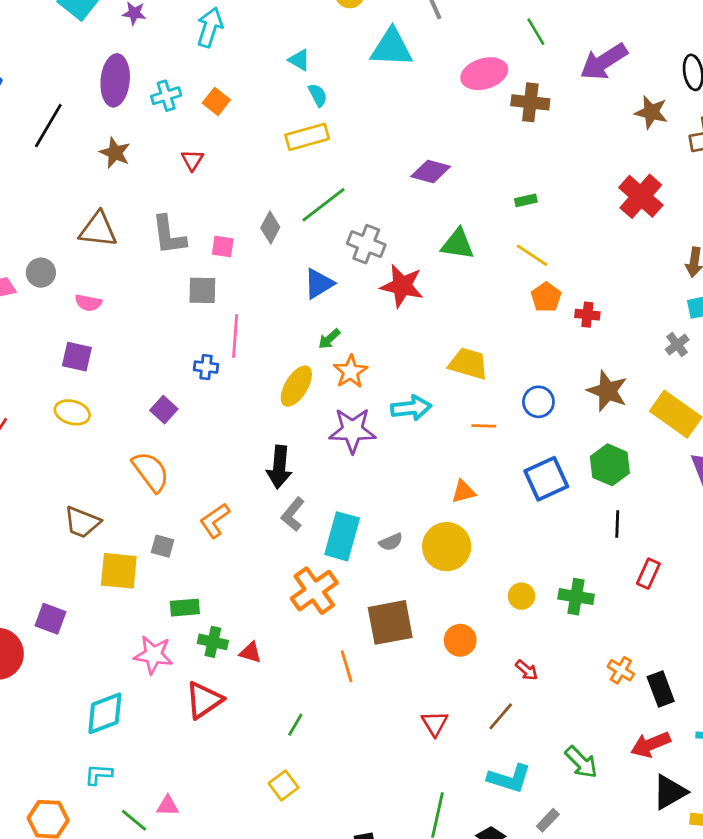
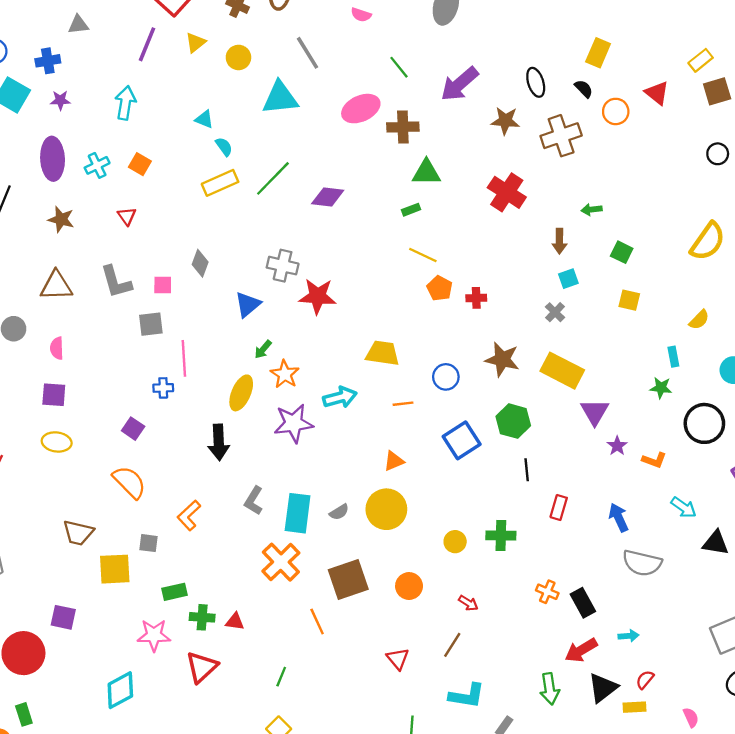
green line: (324, 205) -> (273, 178), moved
green triangle: (458, 244) -> (426, 172), moved
pink semicircle: (88, 303) -> (57, 348), turned 85
black arrow: (279, 467) -> (219, 442), moved
green arrow: (581, 762) -> (550, 689), moved, turned 44

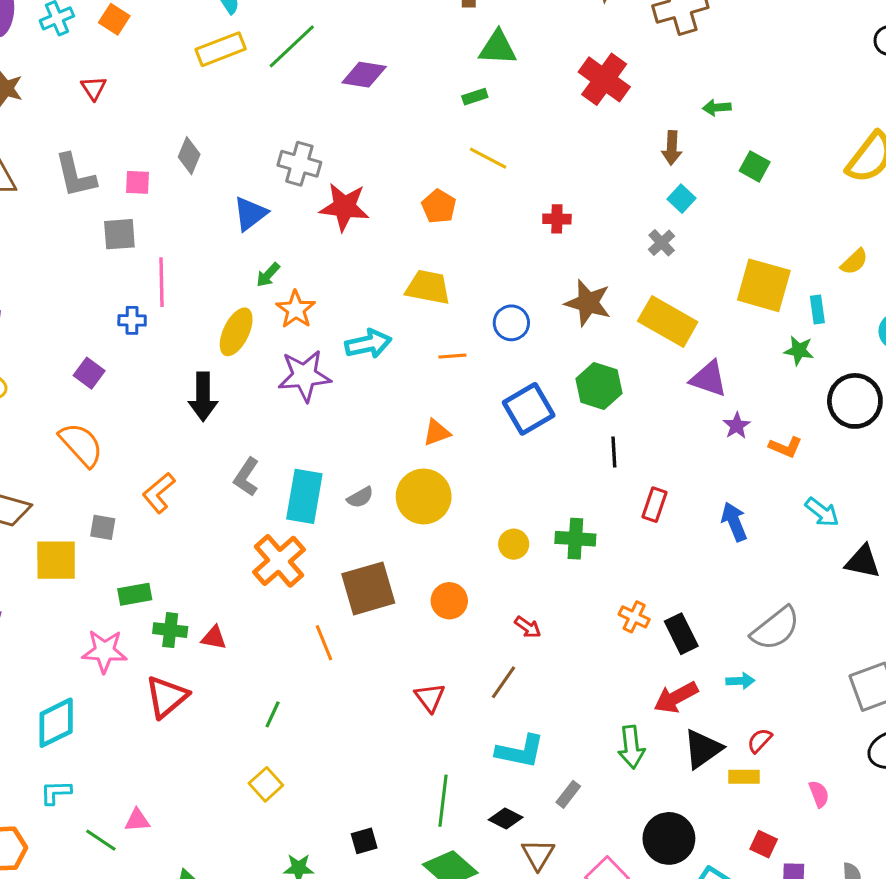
cyan square: (568, 279) -> (682, 199), turned -30
orange pentagon: (440, 288) -> (439, 206), moved
yellow square: (629, 300) -> (764, 285), moved, size x1.8
purple triangle: (595, 412) -> (709, 379), turned -44
gray semicircle: (642, 563) -> (775, 628), moved, turned -54

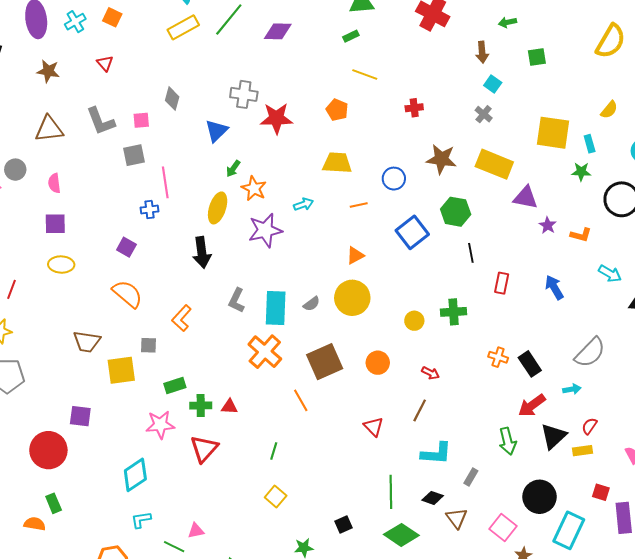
green square: (755, 166) -> (537, 57), turned -30
cyan arrow: (368, 344) -> (304, 204), size x0.7

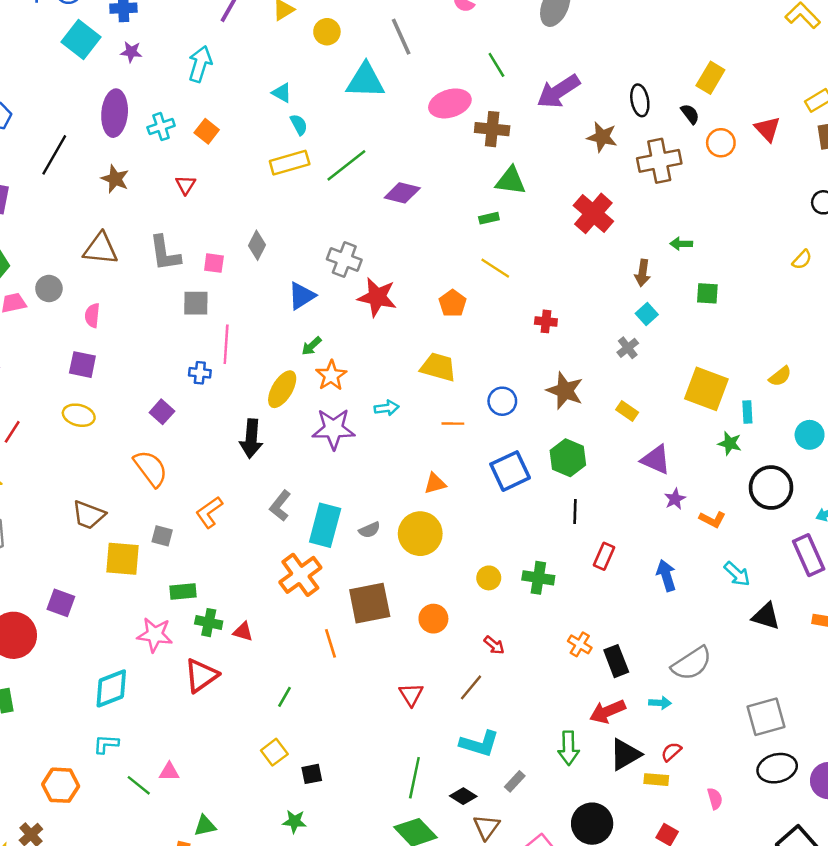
yellow semicircle: (611, 41) -> (802, 260), moved, size x0.5
yellow rectangle: (494, 164) -> (627, 411), size x0.5
black square: (344, 524) -> (312, 774), moved

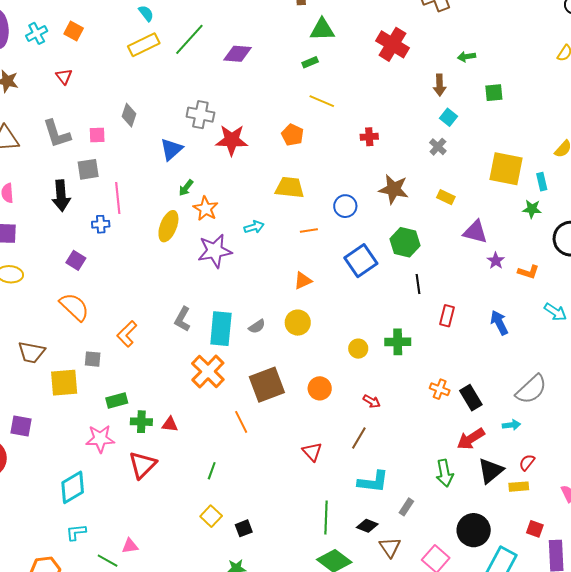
black arrow: (251, 439) -> (61, 196), moved
yellow circle: (420, 534) -> (298, 323), size x0.7

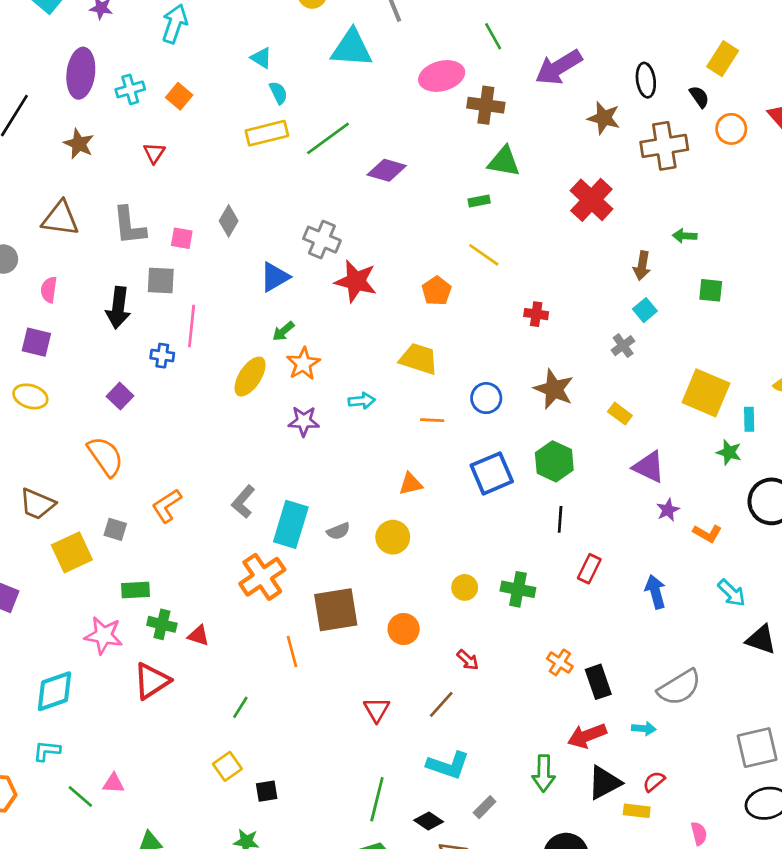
purple star: (215, 251) -> (304, 421), size x0.7
yellow square: (64, 383) -> (72, 552), turned -32

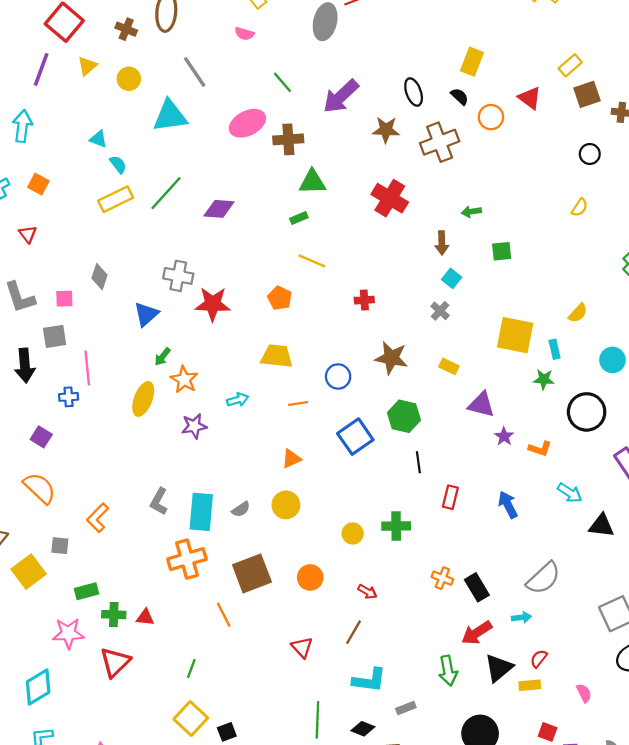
orange cross: (262, 577) -> (187, 559), turned 30
yellow square: (227, 766) -> (191, 718), size x1.4
gray rectangle: (485, 807) -> (406, 708), turned 36

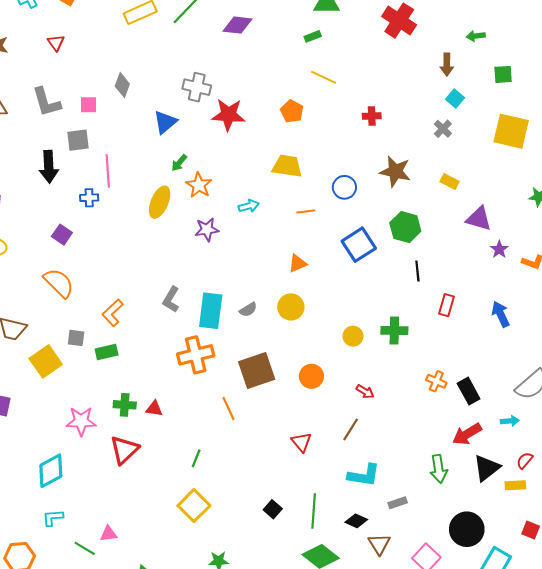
yellow square: (515, 335) -> (511, 131), moved
green rectangle: (87, 591) -> (107, 352), moved
black square: (227, 732) -> (273, 509), moved, turned -30

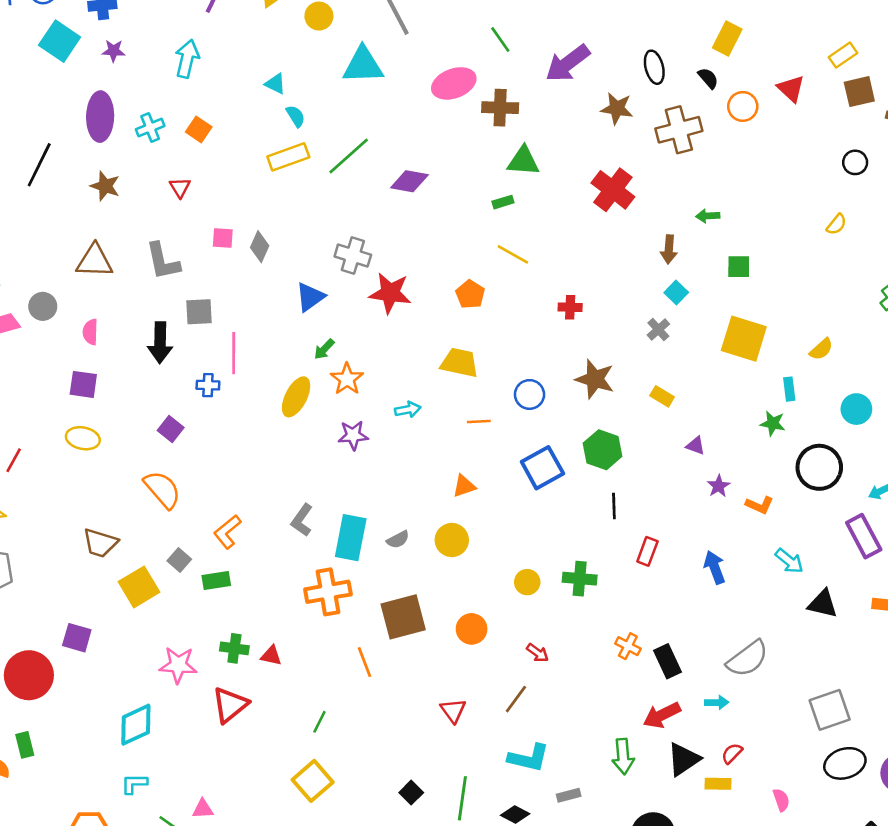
pink square: (88, 105) -> (223, 238), moved
purple triangle: (479, 219) -> (696, 446), size x0.6
gray square: (76, 338) -> (179, 560), turned 30

